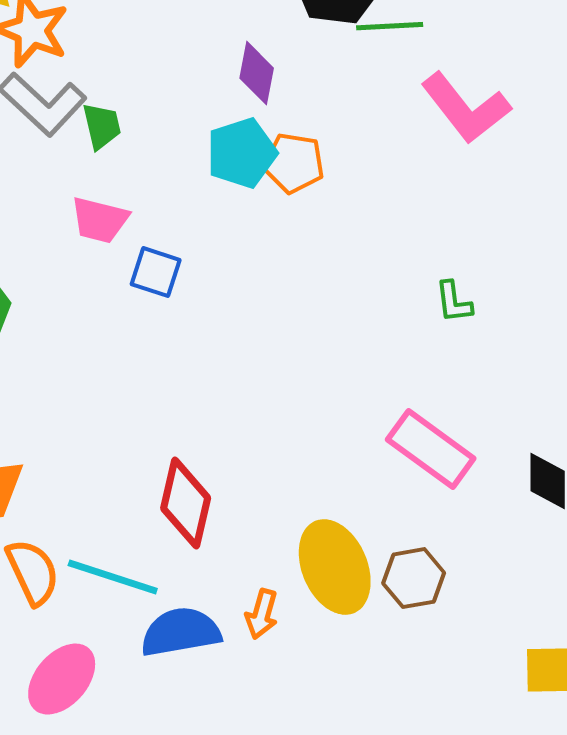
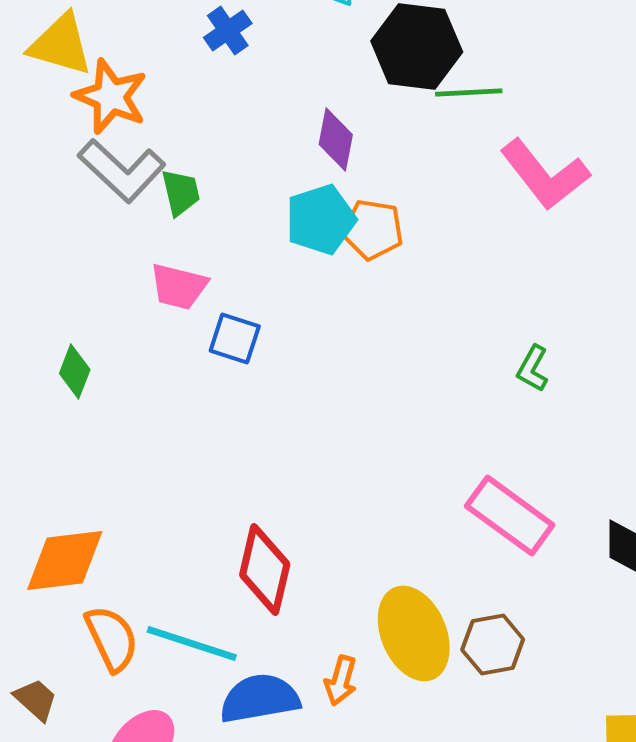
green L-shape: (454, 302) -> (533, 368), turned 36

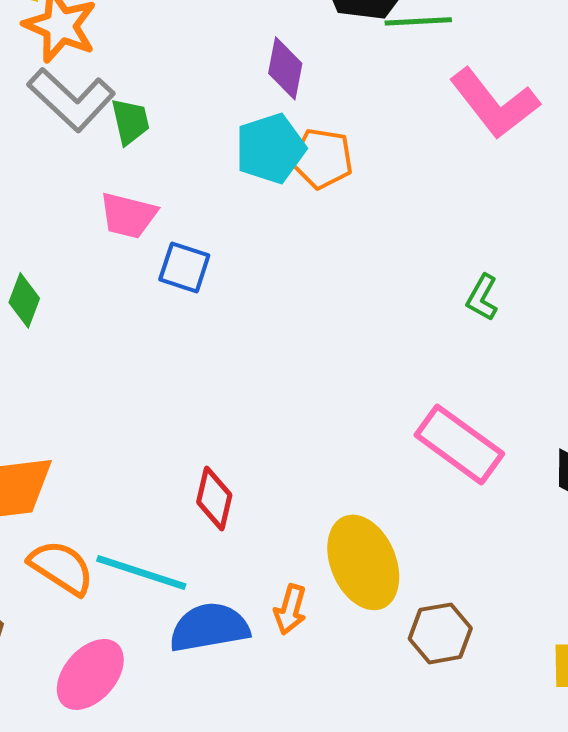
red diamond: (265, 570) -> (214, 498), size x0.7
orange semicircle: (112, 638) -> (61, 567), turned -32
brown hexagon: (493, 644) -> (440, 633), moved

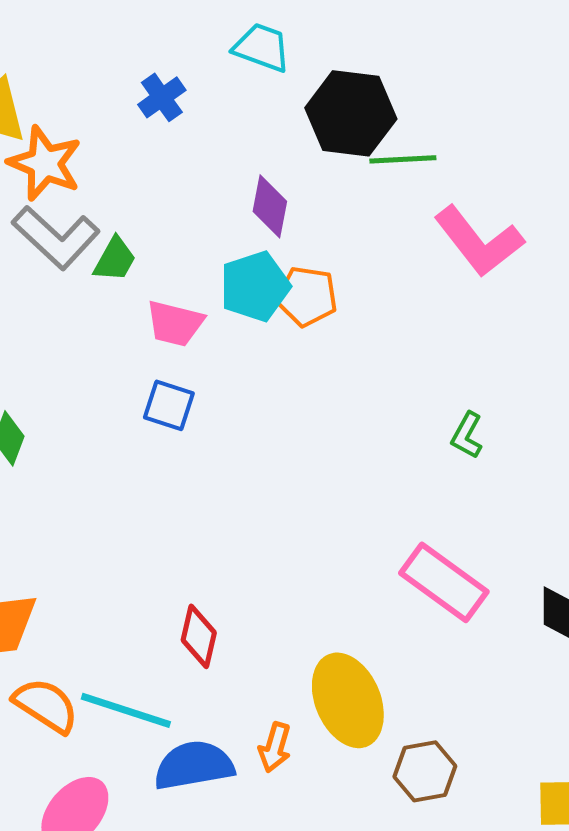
green trapezoid: (130, 121) -> (115, 259), turned 42
pink trapezoid: (128, 215) -> (175, 323), moved

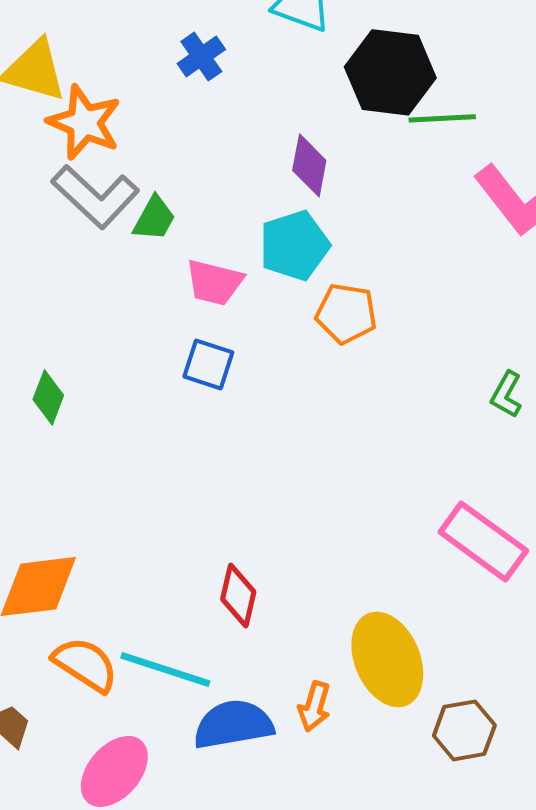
orange pentagon: (307, 296) -> (346, 313), moved

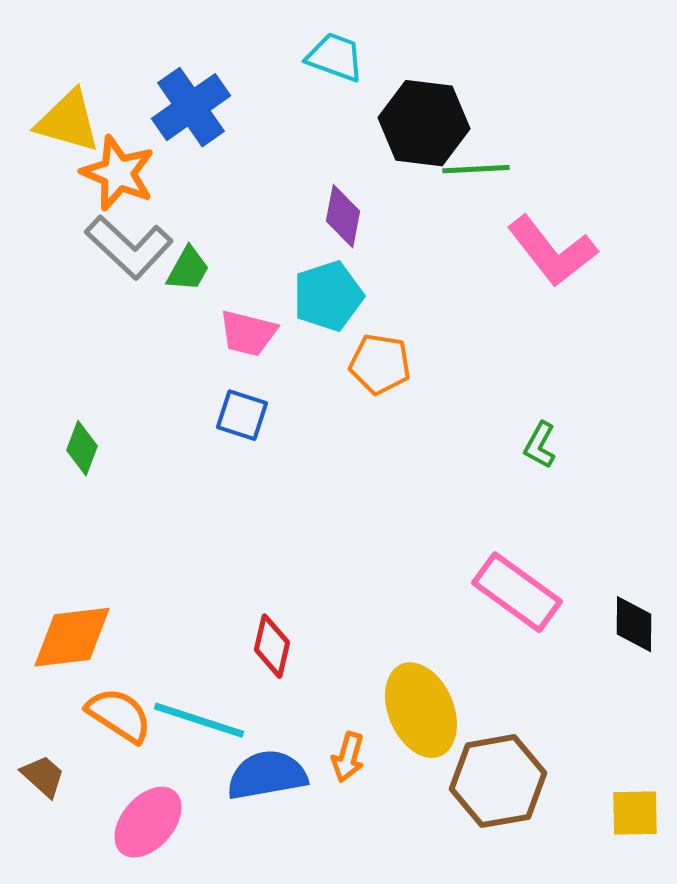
blue cross: (201, 56) -> (191, 107), moved, size x1.6
brown hexagon: (464, 730) -> (498, 781), size x1.5

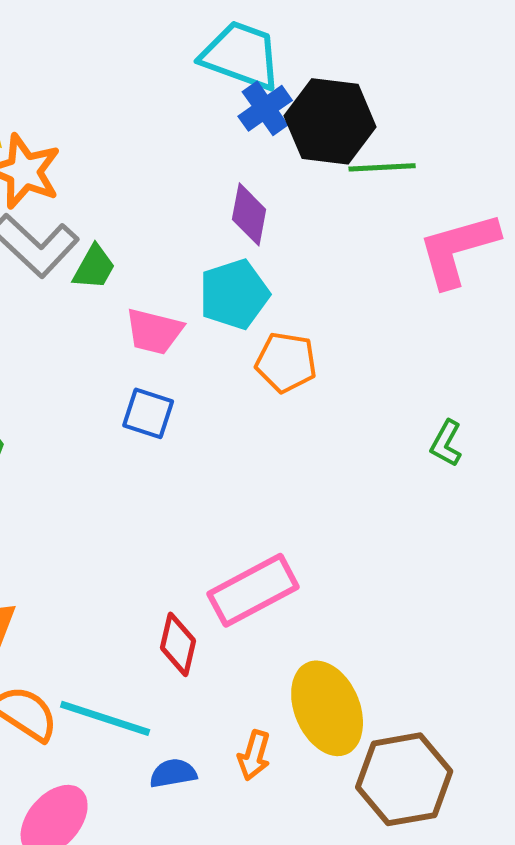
cyan trapezoid: (335, 57) -> (241, 55), size x1.4
blue cross: (191, 107) -> (265, 108), moved, size x0.7
pink L-shape: (552, 251) -> (458, 249), turned 112
pink rectangle: (517, 592) -> (253, 590), moved, turned -64
blue semicircle: (267, 775) -> (173, 773), size x0.6

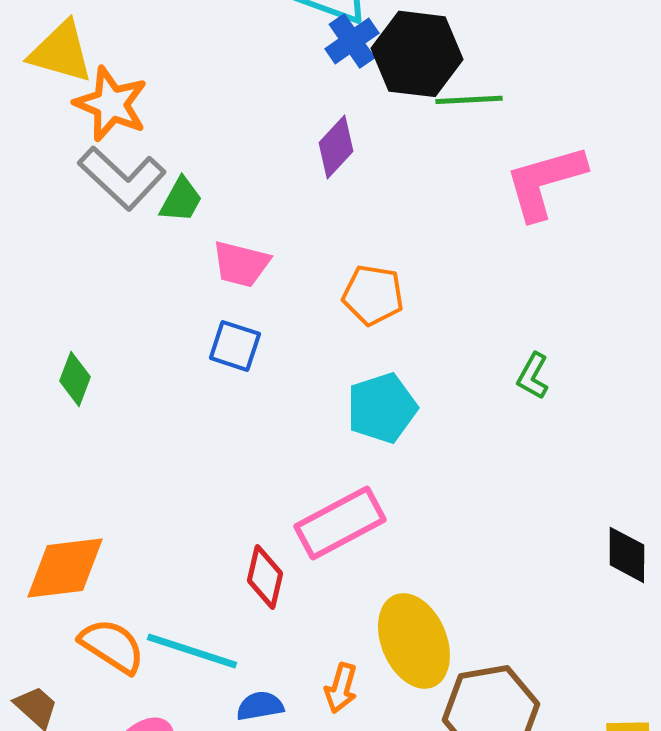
purple diamond: (249, 214) -> (336, 147), turned 32
cyan pentagon: (234, 294) -> (382, 408), moved

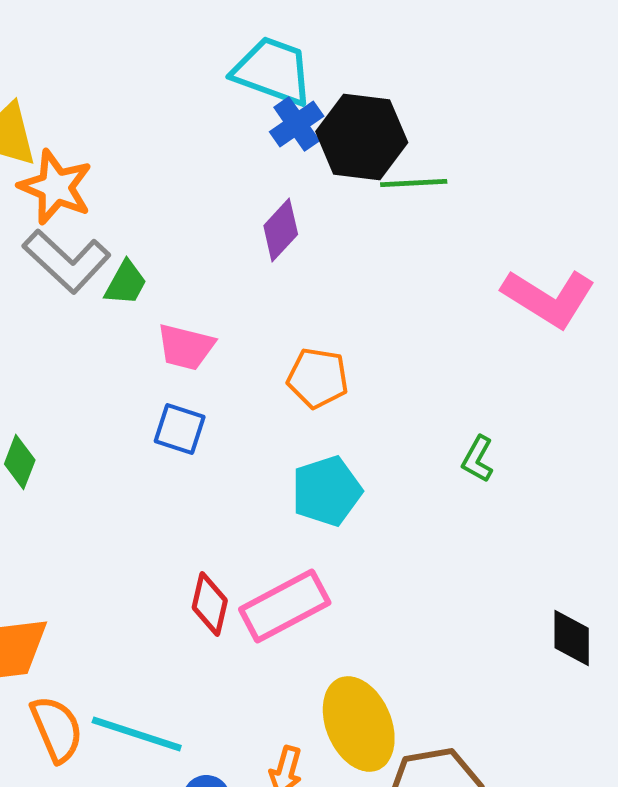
pink L-shape: (545, 182) -> (549, 298), moved, turned -132
red diamond: (265, 577) -> (210, 604), moved
orange semicircle: (112, 646) -> (57, 729), turned 34

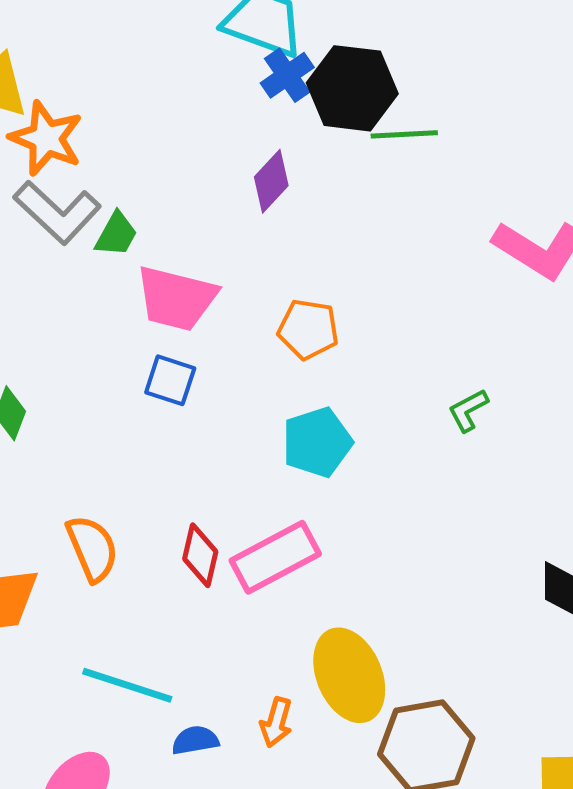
pink trapezoid: (186, 347) -> (176, 298), size x1.4
green L-shape: (478, 459) -> (468, 410), turned 33
orange semicircle: (57, 729) -> (92, 548), moved

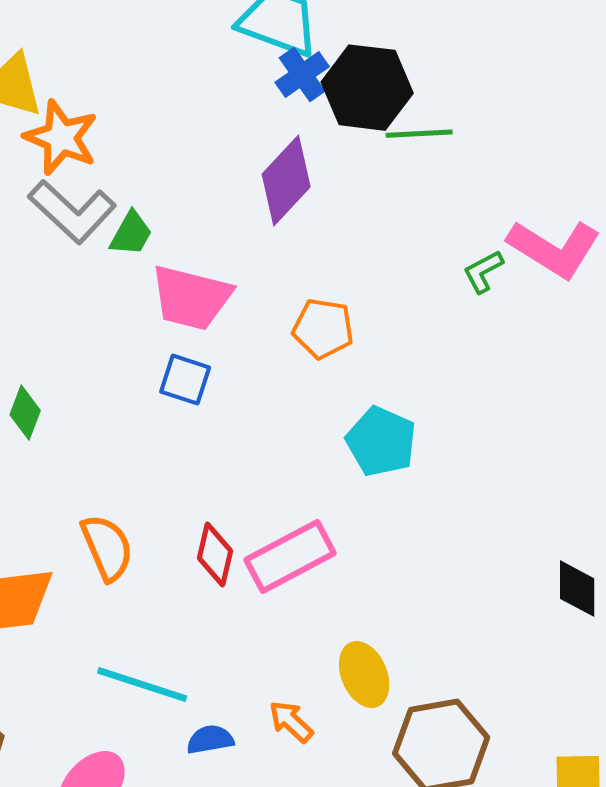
purple diamond: (271, 181) -> (286, 181), size x1.4
green L-shape: (468, 410) -> (483, 272), moved
cyan pentagon: (317, 442) -> (381, 442), moved, turned -30
yellow ellipse: (349, 675) -> (364, 675), size x0.7
orange arrow: (276, 722) -> (291, 722), turned 117

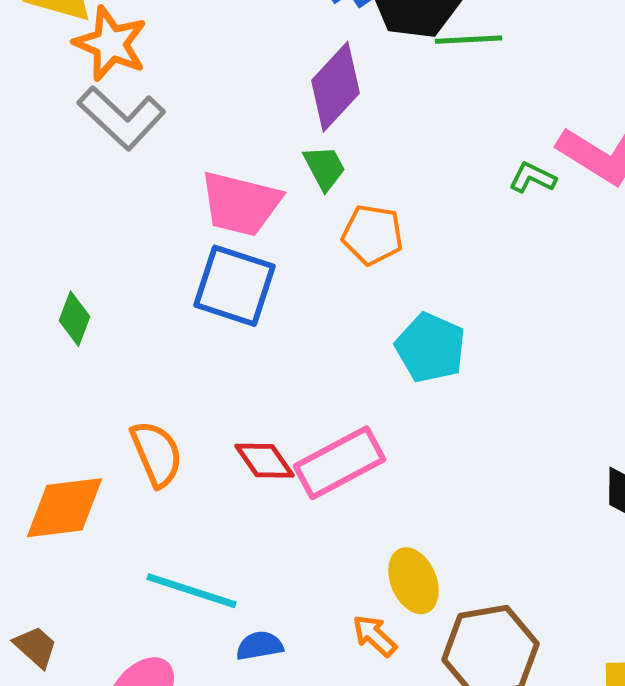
green trapezoid: (131, 234) -> (325, 168), moved, turned -57
green L-shape: (483, 272) -> (533, 178), turned 54
blue square: (185, 380) -> (235, 286), size x1.6
red diamond: (215, 555) -> (265, 461), turned -48
orange arrow: (291, 722) -> (375, 636), moved

